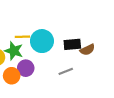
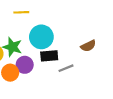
yellow line: (22, 37) -> (21, 12), moved
black rectangle: (72, 44) -> (49, 56), moved

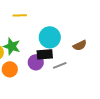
cyan circle: (41, 37) -> (50, 37), moved
purple circle: (25, 65) -> (36, 62), moved

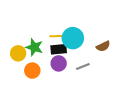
yellow line: (20, 15) -> (57, 36), moved
black rectangle: (45, 54) -> (59, 49), moved

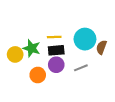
cyan circle: (73, 38) -> (85, 39), moved
brown semicircle: (103, 46) -> (101, 47), turned 136
orange circle: (32, 71) -> (38, 75), moved

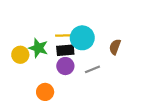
cyan circle: (85, 39) -> (82, 38), moved
orange circle: (38, 75) -> (45, 92), moved

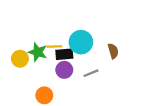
yellow line: (63, 36) -> (54, 47), moved
brown semicircle: (115, 47) -> (113, 51), turned 144

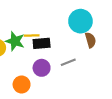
cyan circle: (81, 42) -> (80, 21), moved
purple circle: (64, 70) -> (42, 68), moved

